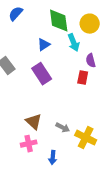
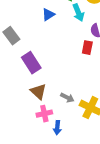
purple rectangle: (42, 74) -> (31, 63), moved
pink cross: (29, 144) -> (44, 114), moved

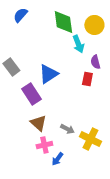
blue triangle: (48, 15) -> (48, 74), moved, size x1.5
blue arrow: (57, 128) -> (57, 159), turned 32

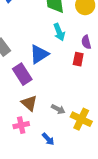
cyan arrow: (78, 44) -> (59, 32), moved
pink cross: (44, 145) -> (21, 125), moved
blue arrow: (57, 159) -> (48, 139), turned -80

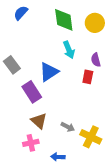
blue arrow: (48, 139) -> (58, 157), turned 136

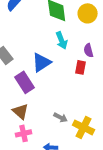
brown triangle: (39, 121) -> (21, 111), moved

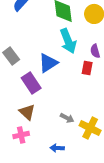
cyan arrow: (62, 40) -> (68, 41), size x1.4
pink cross: (24, 133) -> (21, 135), moved

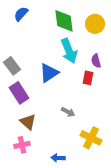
purple rectangle: (31, 83) -> (19, 93), moved
gray arrow: (67, 118) -> (68, 112), moved

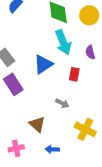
red rectangle: (88, 78) -> (74, 74), moved
brown triangle: (28, 122) -> (37, 124), moved
pink cross: (22, 145) -> (16, 148), moved

